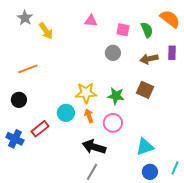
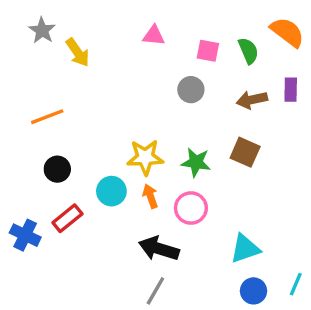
black circle: (19, 100) -> (57, 169), moved

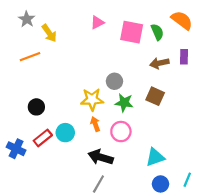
pink triangle: (154, 36) -> (97, 22), turned -32
pink square: (208, 51) -> (132, 32), size x1.6
gray circle: (191, 90) -> (114, 81), moved
orange line: (47, 117) -> (30, 57), moved
cyan circle: (111, 191) -> (65, 133), moved

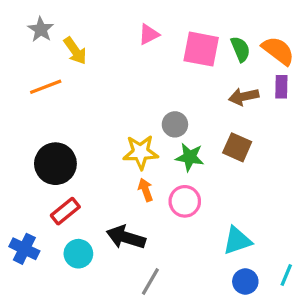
orange semicircle: (182, 20) -> (278, 51), moved
black circle: (36, 107) -> (55, 164), size x1.6
cyan circle: (65, 133) -> (78, 254), moved
blue cross: (16, 149) -> (24, 249), moved
black arrow: (101, 157) -> (126, 237), moved

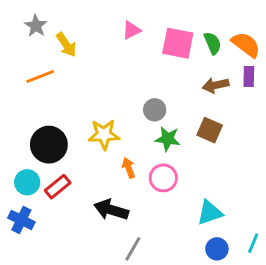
yellow star: (141, 152) -> (104, 134), moved
cyan circle: (78, 254) -> (27, 182), moved

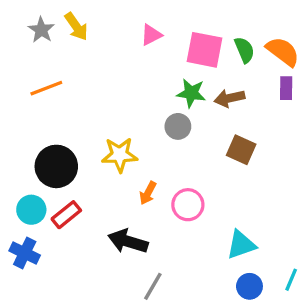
yellow arrow: (66, 45) -> (76, 27), moved
brown arrow: (215, 85) -> (230, 98), moved
green star: (168, 139) -> (191, 93), moved
orange arrow: (129, 168) -> (148, 193), turned -132

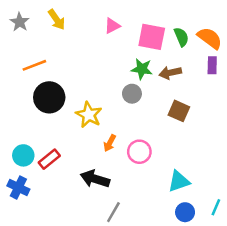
gray star: (41, 30) -> (20, 22), moved
yellow star: (120, 155) -> (89, 115), turned 30
black circle: (56, 166) -> (49, 97), moved

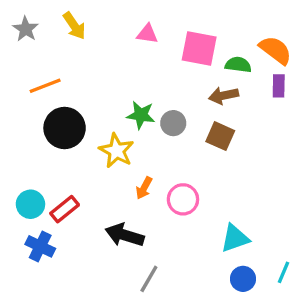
pink triangle: (112, 26) -> (147, 34), turned 35
green semicircle: (181, 37) -> (238, 65), moved, turned -60
green star: (142, 69) -> (141, 115), moved
brown square: (179, 111) -> (220, 136), moved
blue cross: (18, 188) -> (40, 246), moved

